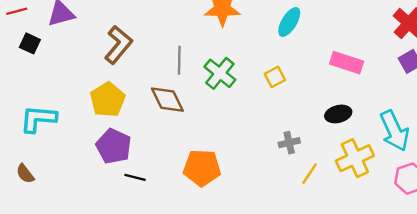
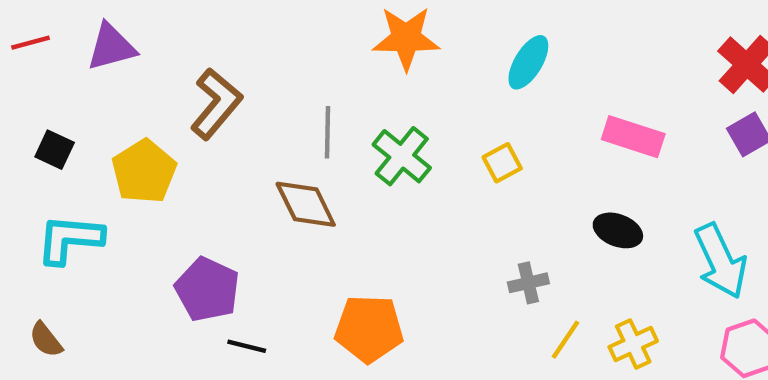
black square: (30, 43) -> (55, 150), moved
yellow pentagon: (108, 100) -> (144, 171), moved
black ellipse: (338, 114) -> (618, 230), turned 35
yellow cross: (355, 158) -> (633, 344), moved, size x0.7

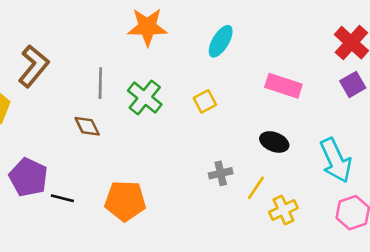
brown diamond: (306, 204) -> (87, 126), size x0.7
yellow line: (566, 340) -> (256, 188), moved
black line: (247, 346) -> (62, 198), moved

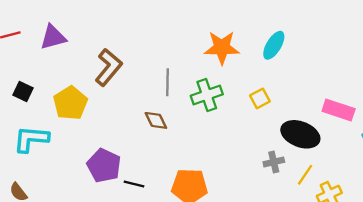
orange star: (147, 27) -> (222, 48), moved
pink rectangle: (283, 86) -> (339, 110), moved
green cross: (145, 97) -> (207, 95), turned 32
black ellipse: (274, 142) -> (300, 134), moved, size x1.5

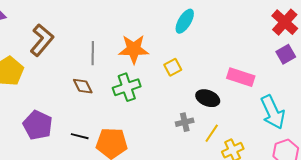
orange star: (222, 48) -> (134, 49), moved
green cross: (207, 95) -> (127, 87), moved
black ellipse: (300, 134) -> (208, 98), size x0.7
black line: (134, 184) -> (80, 136), moved

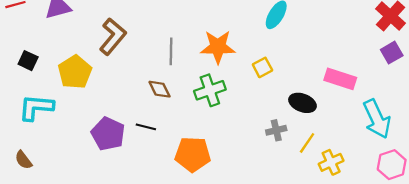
black line: (80, 136) -> (146, 127), moved

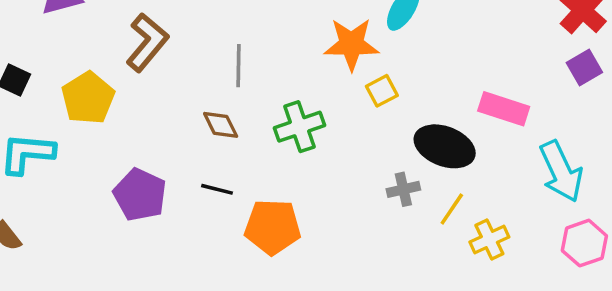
orange star: (218, 47) -> (351, 44), moved
black ellipse: (302, 103) -> (445, 146), size x1.4
black line: (146, 127) -> (217, 189), moved

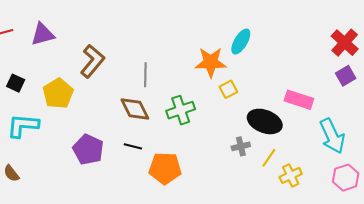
brown diamond: (221, 125) -> (135, 109), size x1.4

